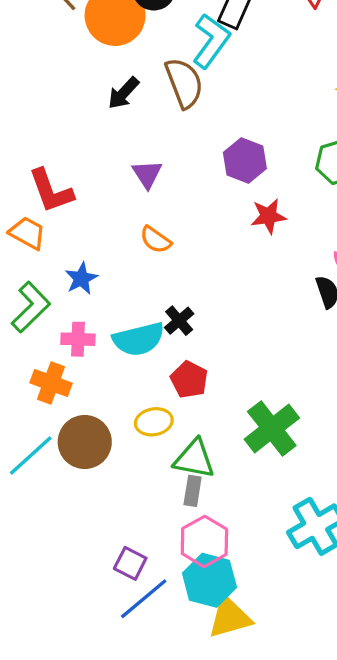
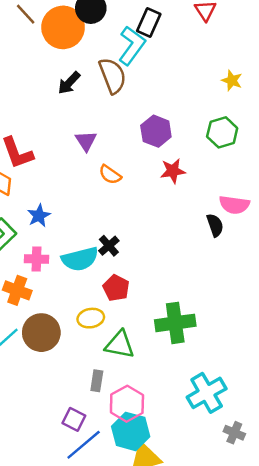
orange semicircle: (156, 240) -> (110, 175), moved
green cross: (272, 429) -> (175, 323), turned 30
gray rectangle: (193, 491) -> (97, 381), moved

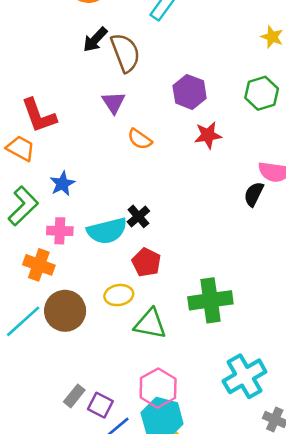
brown semicircle: (112, 76) -> (125, 53), moved
black semicircle: (215, 225) -> (254, 194), turned -135
gray rectangle: (97, 381) -> (74, 396), moved, turned 30

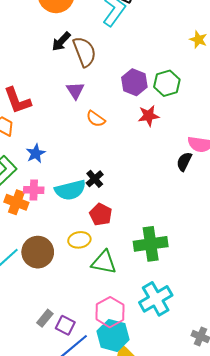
green hexagon: (262, 93) -> (167, 83), moved
orange cross: (39, 265) -> (16, 202), moved
cyan cross: (245, 376) -> (156, 299), moved

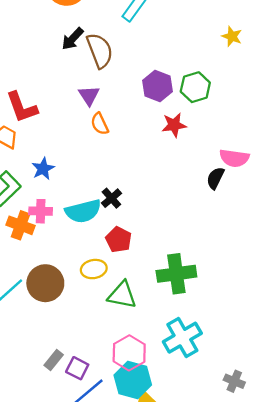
orange semicircle: (96, 119) -> (100, 124), moved, turned 30

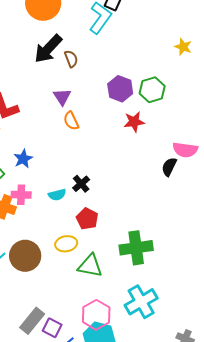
black arrow: (73, 39) -> (48, 49), size x1.5
brown semicircle: (100, 51) -> (71, 59), size x0.6
cyan semicircle: (83, 211) -> (57, 195), size x0.6
gray rectangle: (54, 360) -> (32, 321), size x1.5

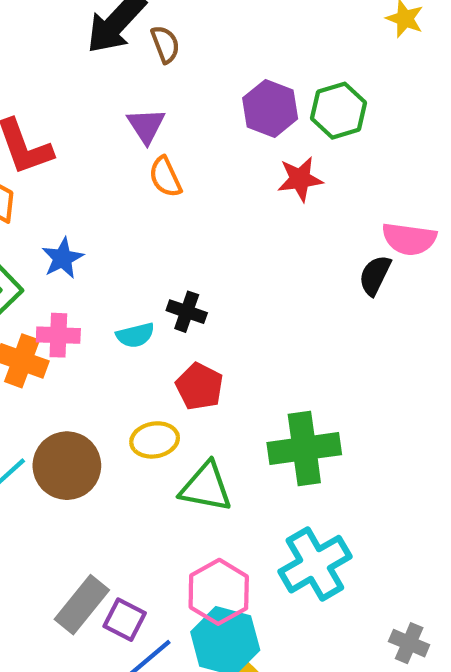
black cross: (81, 184) -> (187, 312), turned -30

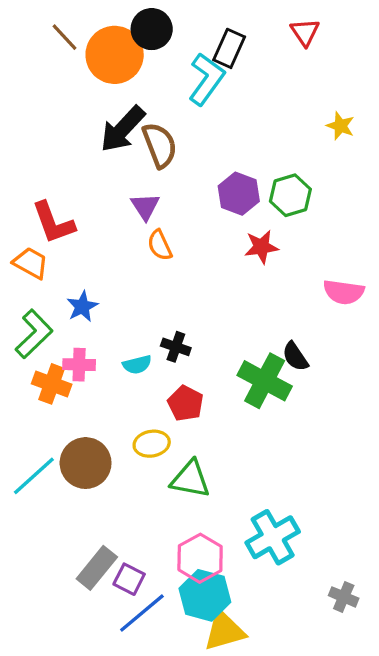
brown semicircle: (165, 44) -> (160, 145), size x1.6
black semicircle: (375, 275) -> (295, 357), moved, turned -60
green cross: (304, 449) -> (265, 381), moved, turned 36

